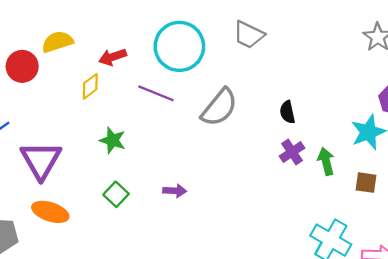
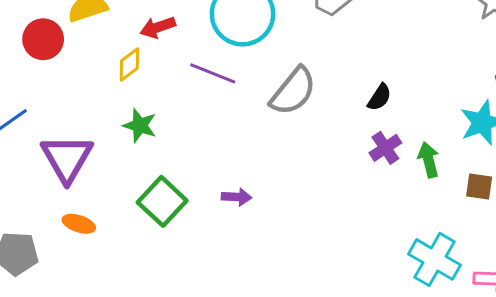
black semicircle: (287, 112) -> (379, 97), turned -135
green star: (113, 140) -> (140, 126), moved
green square: (116, 194) -> (162, 201), size x1.5
orange ellipse: (50, 212) -> (79, 224), size x0.7

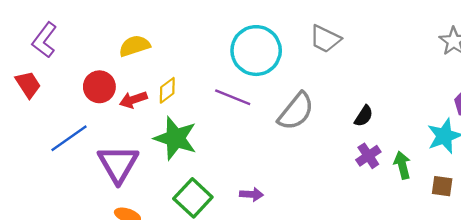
red arrow: (158, 27) -> (133, 100), moved
red circle: (43, 39) -> (99, 87), moved
green star: (140, 126) -> (175, 138), size x1.6

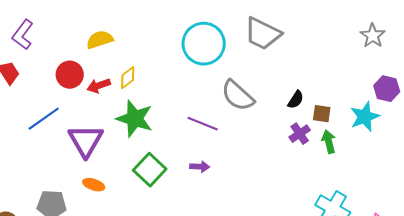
gray trapezoid: (325, 39) -> (263, 34), size x1.4
purple line: (233, 97) -> (203, 124), moved
gray semicircle: (296, 111) -> (238, 96), turned 93
brown square: (442, 186) -> (322, 114), moved

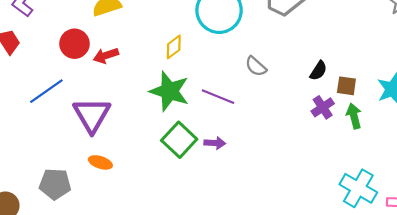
yellow diamond: (128, 78) -> (174, 47), moved
gray semicircle: (238, 96) -> (256, 66), size x0.6
green star: (135, 119) -> (169, 91), moved
green square: (150, 170) -> (179, 140), moved

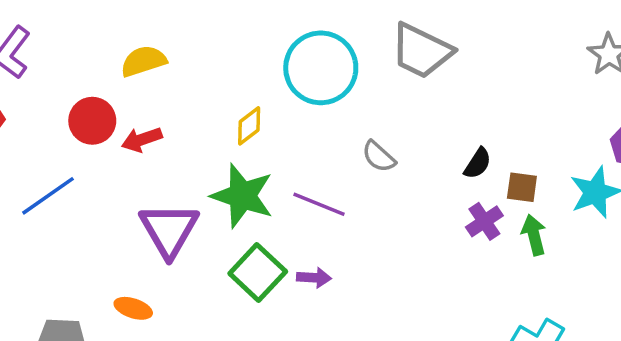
purple triangle: (92, 115) -> (169, 230), moved

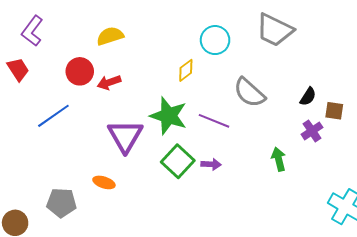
cyan circle: (321, 68) -> (215, 40), size x0.7
yellow diamond: (249, 126) -> (186, 70), moved
gray semicircle: (379, 157) -> (249, 93), size x1.6
green arrow: (534, 235) -> (279, 159), moved

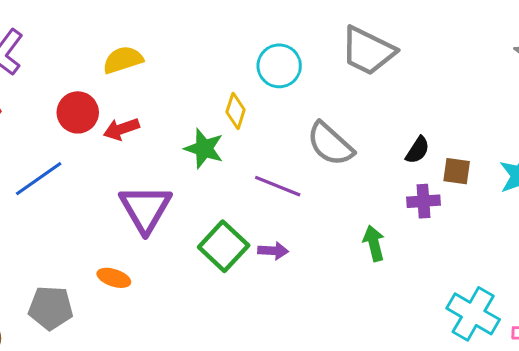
yellow diamond: (186, 70) -> (236, 111), turned -35
green star: (169, 116) -> (204, 149), moved, size x0.7
purple cross: (312, 131) -> (423, 201), turned 30

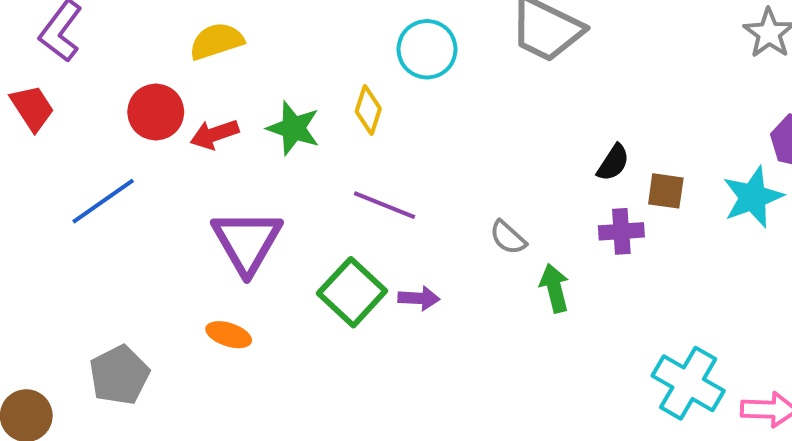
gray semicircle: (330, 144) -> (508, 238), moved, size x0.6
green star: (204, 149) -> (293, 128), moved
purple line: (278, 186) -> (384, 205), moved
orange ellipse: (114, 278) -> (229, 335), moved
gray pentagon: (51, 308) -> (119, 375), turned -30

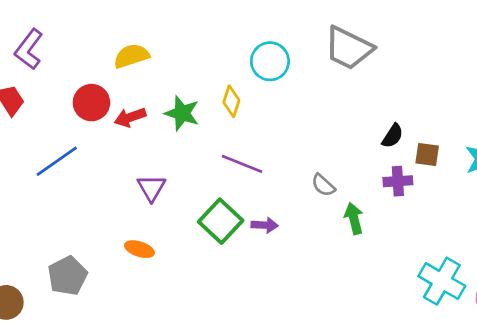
purple triangle: (247, 242) -> (151, 188), size x0.6

